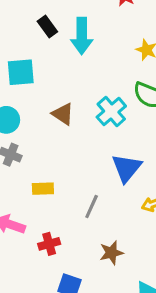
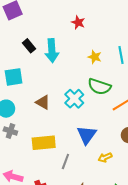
yellow rectangle: (43, 189) -> (44, 143), moved, size x1.6

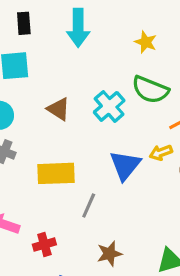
black rectangle: (29, 46) -> (24, 23), moved, turned 32
yellow arrow: (105, 157) -> (161, 153), moved

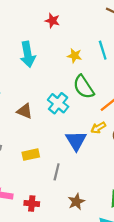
green semicircle: (150, 90) -> (84, 87), turned 45
yellow rectangle: (56, 173) -> (31, 155), size x0.7
red cross: (44, 245) -> (32, 204), turned 32

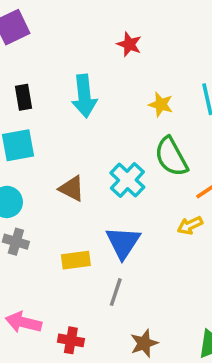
blue triangle: (76, 141) -> (123, 242), moved

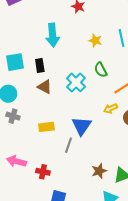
black rectangle: (23, 97) -> (40, 65), moved
green semicircle: (171, 157) -> (101, 70), size x0.7
blue triangle: (123, 242) -> (82, 126), moved
brown star: (144, 343) -> (99, 171), moved

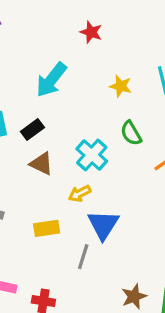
cyan arrow: (53, 35) -> (51, 80), turned 45
black rectangle: (40, 65) -> (32, 129), turned 64
yellow arrow: (111, 108) -> (80, 194), moved

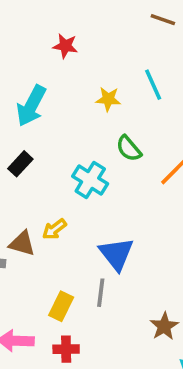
brown triangle: (41, 164) -> (22, 243), moved
yellow arrow: (80, 194) -> (54, 229), moved
yellow rectangle: (47, 228) -> (61, 306), moved, turned -45

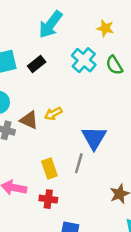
cyan cross: (90, 180) -> (84, 60), moved
yellow rectangle: (61, 306) -> (49, 168), turned -54

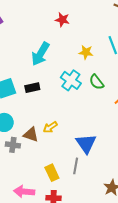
black rectangle: (37, 64) -> (32, 88), turned 32

